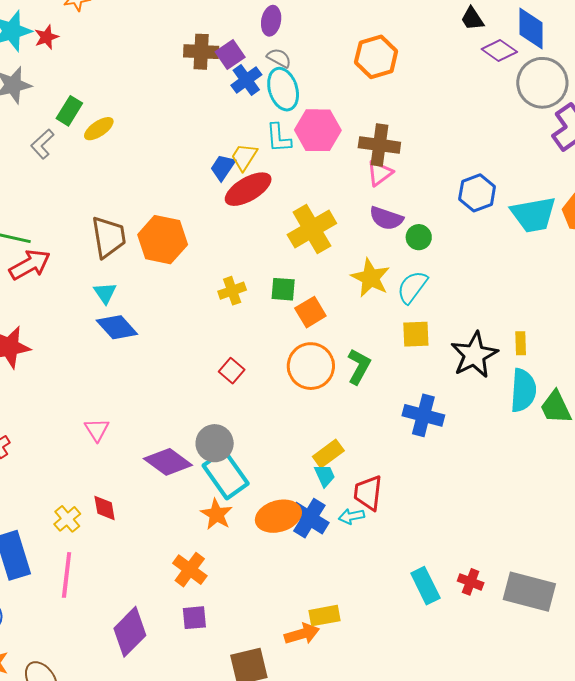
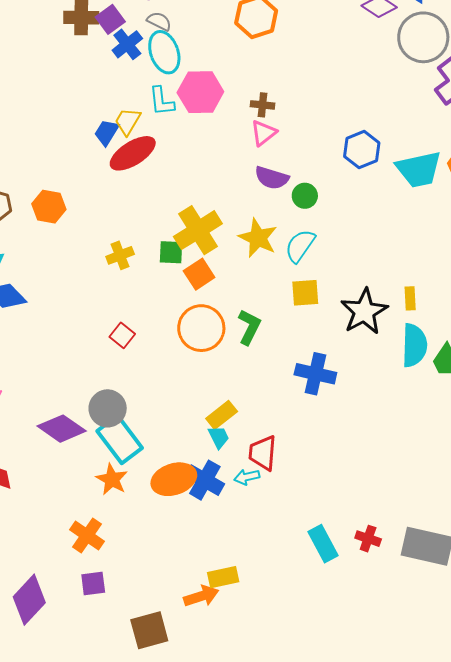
brown cross: (379, 145) -> (263, 105), size x0.6
yellow cross: (312, 229) -> (198, 230), moved
orange hexagon: (163, 240) -> (49, 207), size x0.7

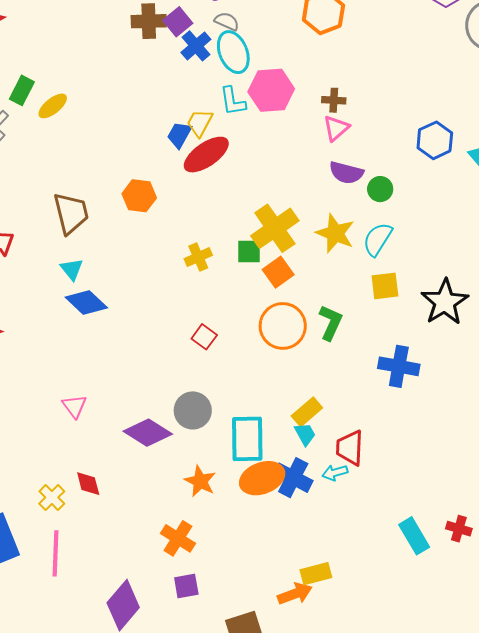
orange hexagon: (49, 207) -> (139, 196), moved
cyan rectangle: (120, 439) -> (247, 439), moved, turned 39

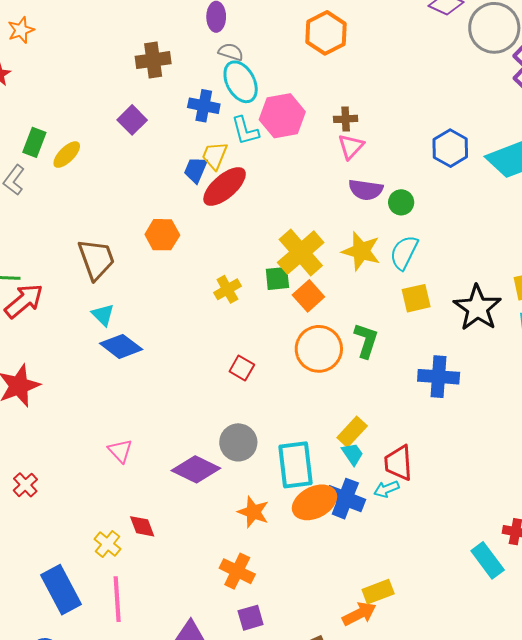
purple square: (178, 22) -> (132, 120), moved
blue cross: (196, 46) -> (204, 106), moved, turned -32
cyan rectangle: (414, 536) -> (488, 560), moved

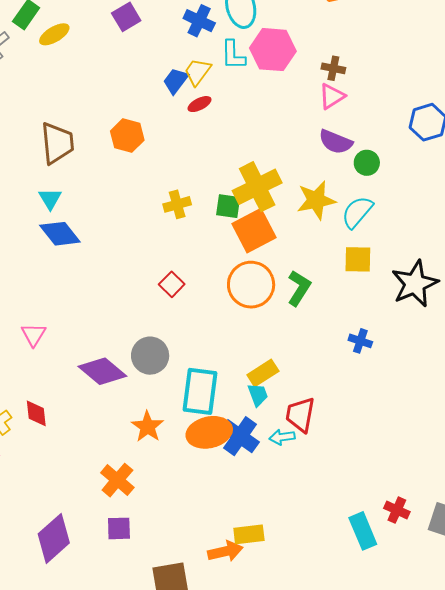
red ellipse: (225, 187) -> (199, 104), size x0.5
yellow star: (361, 251) -> (316, 200), turned 30
orange square: (308, 296) -> (254, 231), size x1.4
blue cross: (439, 377) -> (360, 341), size x0.6

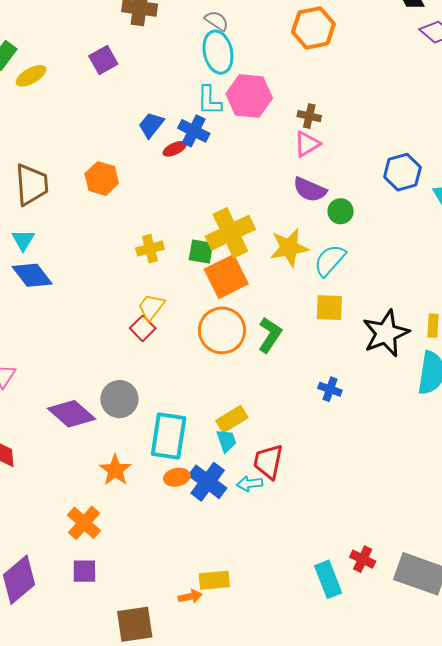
blue cross: (199, 21) -> (194, 131), moved
yellow trapezoid: (197, 72) -> (151, 307), moved
orange ellipse: (209, 432) -> (177, 477), size x0.6
orange arrow: (225, 551) -> (190, 597), size x0.7

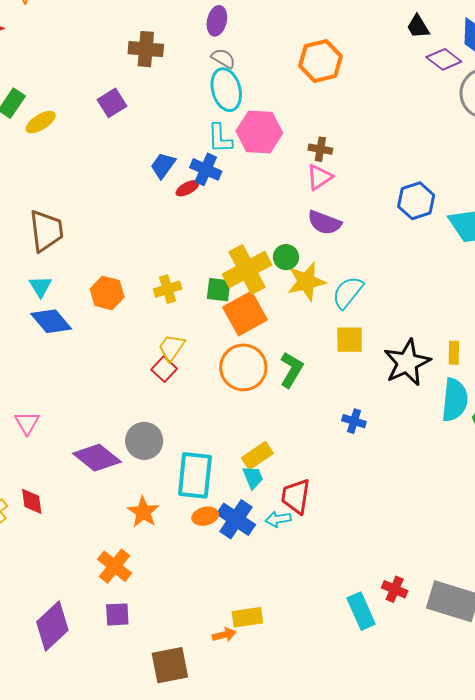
orange hexagon: (102, 179) -> (107, 293), moved
green circle: (341, 211) -> (286, 257), moved

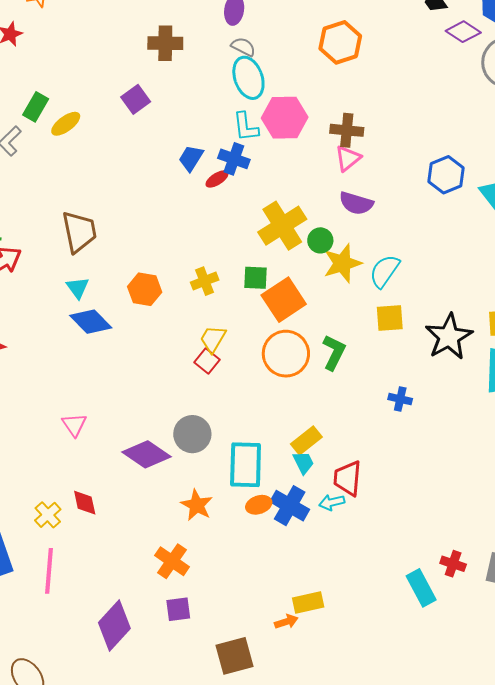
brown cross: (320, 149) -> (347, 130), size x1.4
yellow cross: (247, 269) -> (282, 226), moved

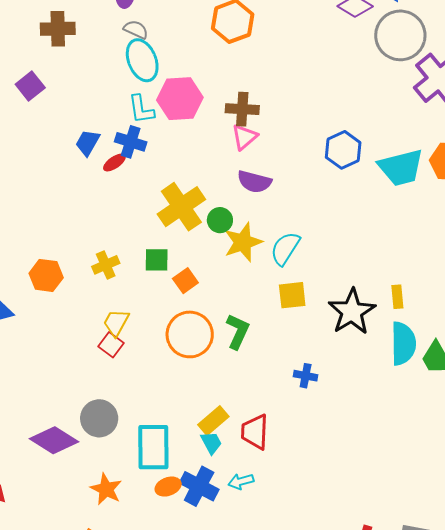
orange square: (284, 300) -> (185, 281), size x0.6
red trapezoid: (348, 478) -> (255, 432), moved

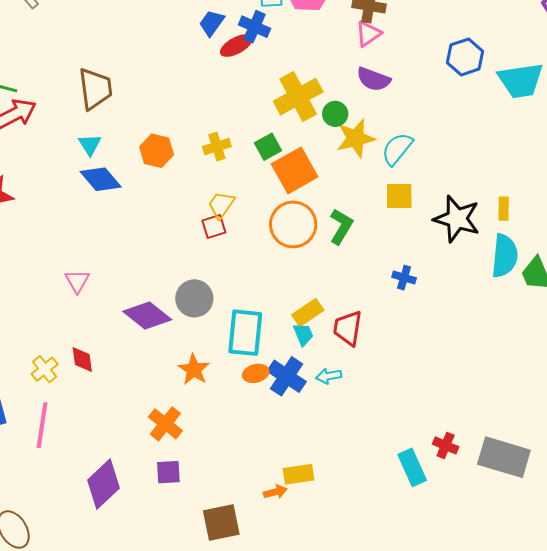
red ellipse: (114, 162) -> (236, 46), size x1.4
green square: (157, 260) -> (268, 147), turned -36
orange square: (185, 281) -> (295, 170), size x1.8
black star: (352, 312) -> (457, 219), turned -30
red square: (111, 345) -> (214, 226), turned 30

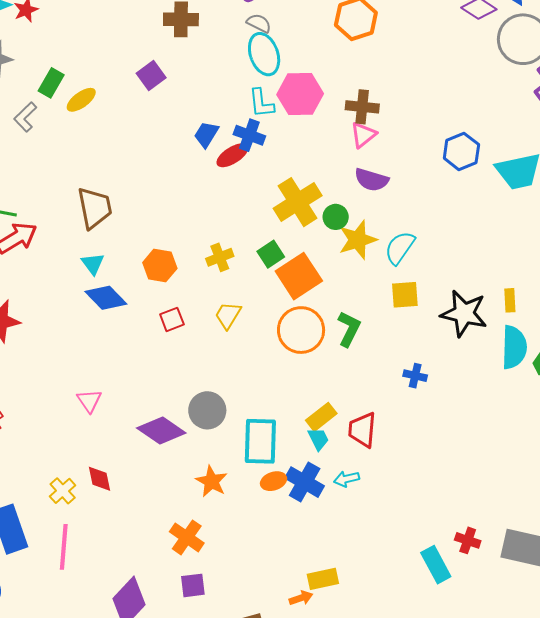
red square: (214, 226) -> (172, 319), moved

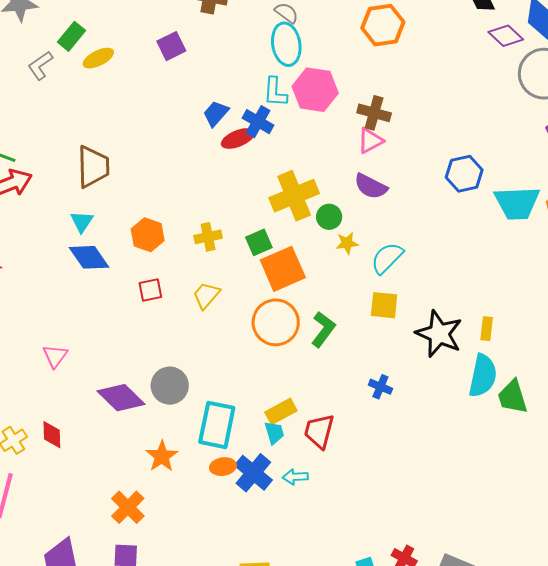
yellow star: (358, 240) -> (347, 243), size x0.6

